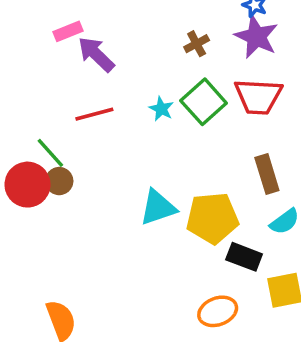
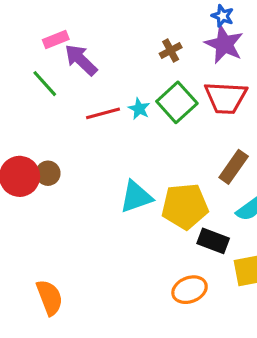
red line: (94, 114) -> (103, 113), moved
green line: (50, 153) -> (45, 84), moved
brown rectangle: (267, 174) -> (234, 167), turned 52

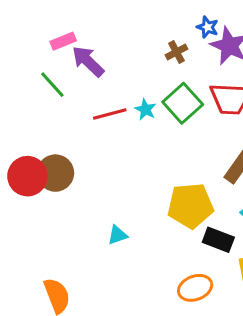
blue star: (223, 16) -> (207, 27), moved
brown circle: (48, 173) -> (55, 173), size x1.5
cyan triangle: (136, 197) -> (117, 235), moved, size x0.6

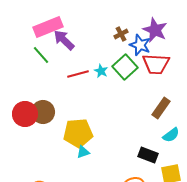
blue star: (207, 27) -> (140, 45), moved, size x1.5
pink rectangle: (63, 41) -> (48, 27), size x1.8
yellow pentagon: (190, 206) -> (78, 133), moved

